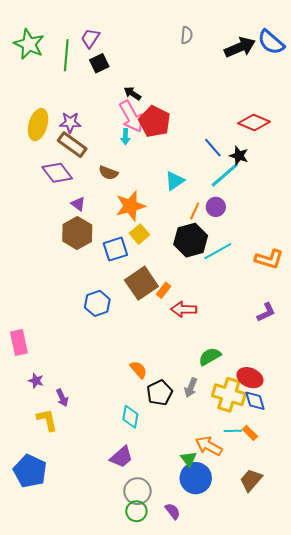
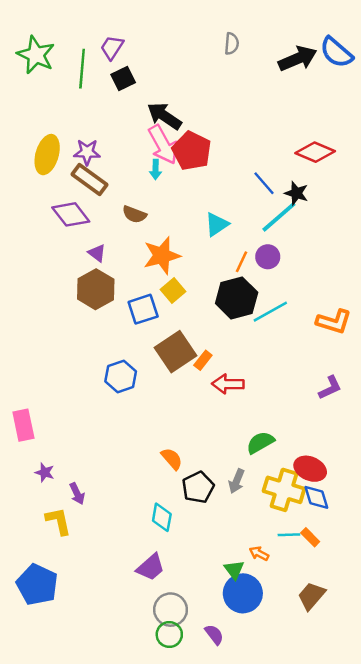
black arrow: (132, 93) -> (164, 116), size x1.6
orange arrow: (209, 446) -> (259, 553), size x0.6

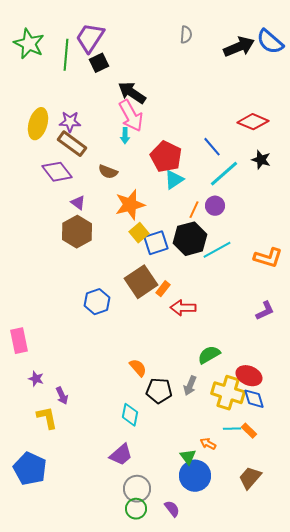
purple trapezoid: (112, 47) -> (90, 38), size x1.5
red pentagon: (192, 151) -> (166, 157), moved
black star: (296, 193) -> (261, 160), moved
blue square: (143, 309) -> (156, 243), moved
black pentagon: (198, 487) -> (159, 391), turned 30

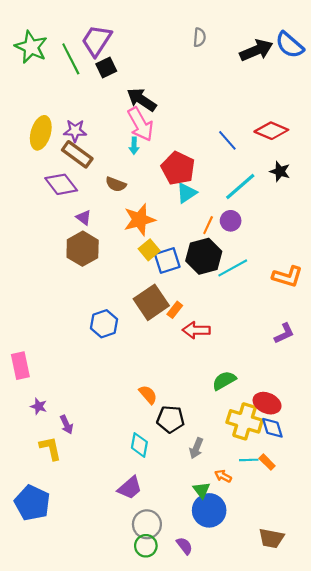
green line: (66, 55) -> (71, 59), turned -32
blue line: (212, 147) -> (227, 140), moved
gray arrow: (190, 386) -> (196, 448), moved
brown trapezoid: (250, 478) -> (271, 538), moved, turned -120

